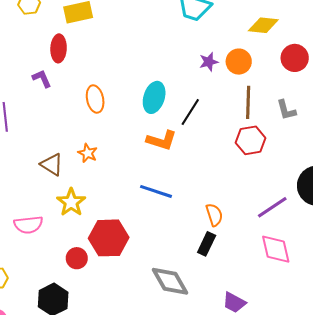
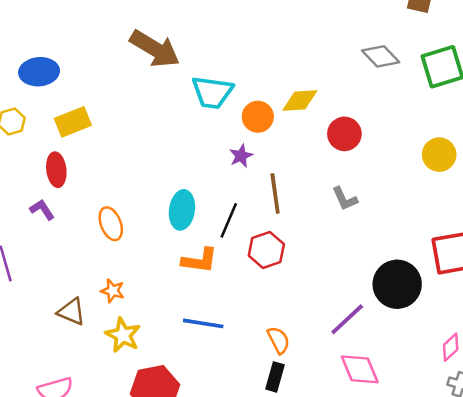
orange circle: (239, 62) -> (258, 117), moved
brown line: (248, 102) -> (275, 193), moved
red hexagon: (251, 140) -> (266, 250), moved
yellow star: (71, 202) -> (123, 335), moved

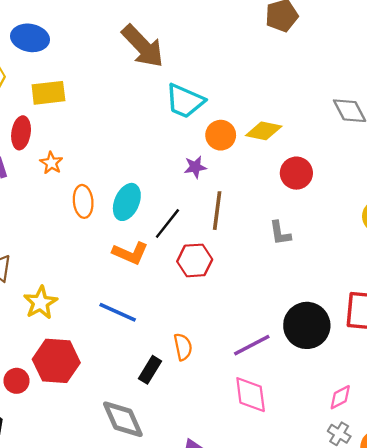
orange ellipse: (111, 224) -> (83, 201), moved
orange star: (113, 291) -> (51, 163), moved
black rectangle: (275, 377) -> (150, 370), moved

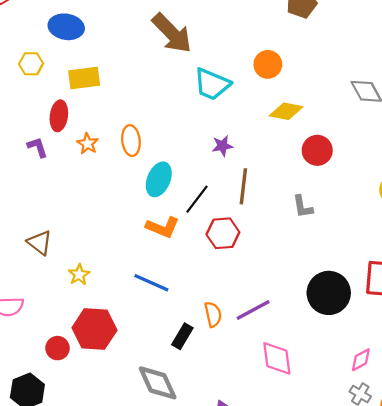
orange circle: (221, 135) -> (268, 64), moved
orange ellipse: (83, 201) -> (131, 141), moved
yellow star: (40, 303) -> (79, 275), size x0.7
purple line: (252, 345) -> (253, 310), moved

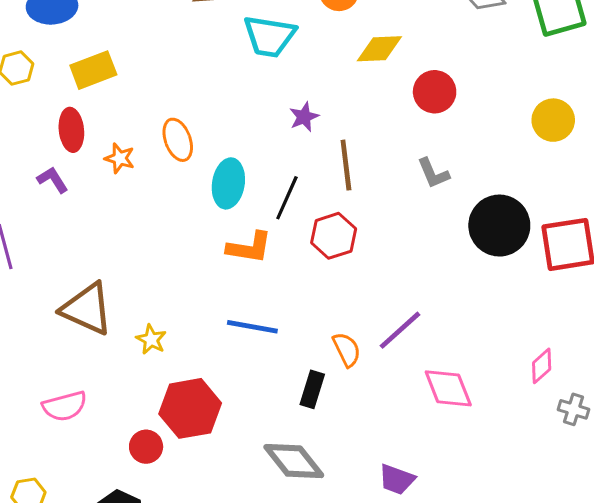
brown triangle: (40, 243) -> (87, 309), size x1.5
black circle: (329, 293) -> (499, 226), moved
pink diamond: (361, 360) -> (542, 366), moved

